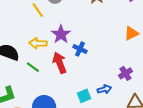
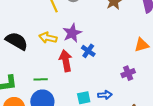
green line: (33, 67) -> (41, 79), moved, turned -48
purple cross: (125, 73) -> (128, 73), moved

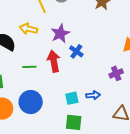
yellow arrow: (48, 38) -> (28, 29), moved
green line: (41, 79) -> (29, 67), moved

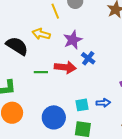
red arrow: (54, 61) -> (65, 67), turned 105
blue circle: (31, 102) -> (54, 117), moved

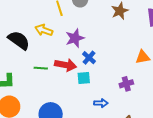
cyan square: (82, 105) -> (84, 78), moved

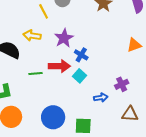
cyan square: (84, 78) -> (80, 76), turned -32
purple cross: (126, 84) -> (122, 84), moved

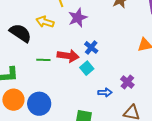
purple star: (64, 38) -> (78, 18), moved
purple cross: (122, 84) -> (127, 82), turned -32
blue circle: (53, 117) -> (39, 104), moved

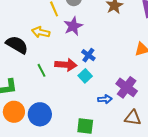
green line: (43, 60) -> (41, 70), turned 64
purple cross: (127, 82) -> (127, 87), size x1.5

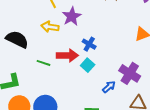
yellow arrow: (41, 32) -> (50, 27), moved
green line: (41, 70) -> (44, 63), turned -40
blue arrow: (105, 99) -> (109, 87), turned -32

